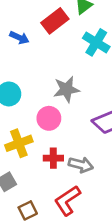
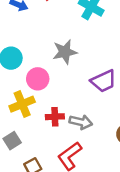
pink circle: (49, 118) -> (38, 79), moved

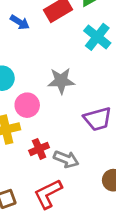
red cross: (55, 117) -> (39, 149), turned -30

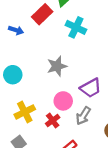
pink circle: (27, 105) -> (63, 101), moved
gray arrow: (66, 159) -> (83, 116), moved, turned 114

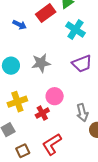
gray star: (57, 66) -> (41, 63), moved
purple trapezoid: (91, 88) -> (82, 64), moved
gray arrow: (83, 116) -> (82, 113), moved, turned -54

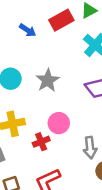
gray star: (41, 63) -> (48, 80), turned -30

